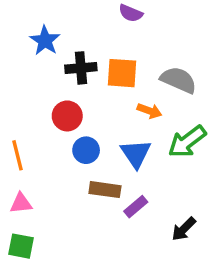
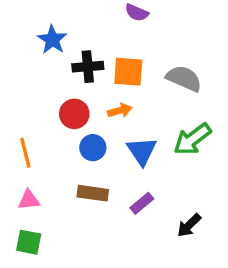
orange arrow: (149, 111) -> (120, 111), moved, turned -35
brown rectangle: (105, 190) -> (93, 193), moved

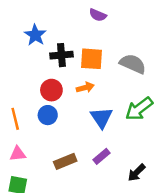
blue circle: (93, 148) -> (48, 115), moved
brown rectangle: (93, 193) -> (65, 161), moved, turned -30

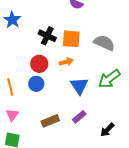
blue star: (35, 35) -> (12, 20), moved
black cross: (61, 55) -> (47, 36), turned 30
pink triangle: (18, 154) -> (12, 115), turned -48

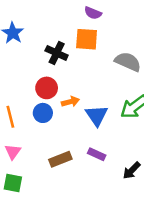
orange square: (71, 39) -> (87, 39), moved
orange arrow: (66, 62) -> (70, 102), moved
purple rectangle: (79, 117) -> (97, 154), turned 64

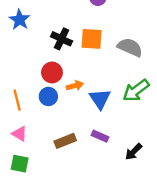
orange square: (87, 39) -> (92, 39), moved
pink triangle: (13, 152) -> (20, 134), turned -35

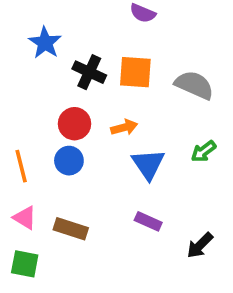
blue star: (20, 20) -> (45, 43), moved
orange arrow: (75, 86) -> (124, 127), moved
green arrow: (136, 90) -> (204, 151), size x0.6
brown rectangle: (65, 141) -> (71, 229), moved, turned 40

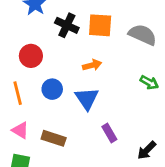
red circle: (75, 124) -> (31, 56), moved
green arrow: (204, 151) -> (149, 82), turned -114
blue triangle: (148, 164) -> (87, 98), moved
purple rectangle: (148, 221) -> (109, 133), turned 36

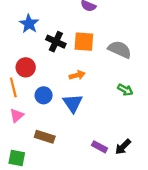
orange line: (18, 93) -> (13, 87), moved
pink triangle: (20, 130) -> (17, 115), moved, turned 48
purple rectangle: (109, 133) -> (99, 147), moved, turned -32

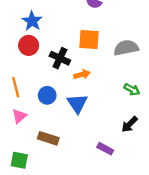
black cross: (56, 42) -> (60, 58), moved
gray semicircle: (120, 49) -> (126, 48), turned -35
red circle: (26, 67) -> (29, 45), moved
black arrow: (123, 147) -> (130, 124), moved

